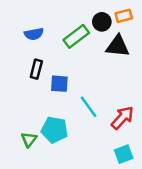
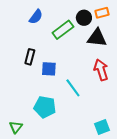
blue semicircle: (34, 34) -> (36, 17), moved, turned -42
red arrow: (122, 118) -> (101, 70), moved, turned -60
green triangle: (29, 140) -> (16, 127), moved

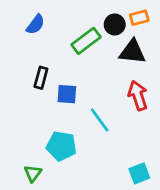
blue semicircle: (36, 17) -> (35, 24), moved
green triangle: (16, 127) -> (33, 173), moved

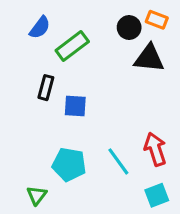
orange rectangle: (139, 18) -> (157, 20), turned 36
green rectangle: (86, 41) -> (72, 46), moved
red arrow: (138, 95) -> (155, 149), moved
cyan line: (100, 120) -> (118, 161), moved

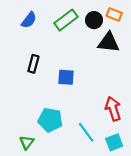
green rectangle: (72, 46) -> (66, 20), moved
blue square: (75, 106) -> (66, 77), moved
cyan line: (118, 161) -> (86, 132), moved

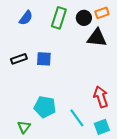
orange rectangle: (114, 14) -> (102, 13), turned -40
green rectangle: (66, 20) -> (59, 18), turned -35
black rectangle: (33, 64) -> (19, 59), moved, turned 56
blue square: (66, 77) -> (44, 59), moved

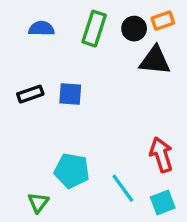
blue semicircle: (26, 18) -> (41, 29), turned -126

